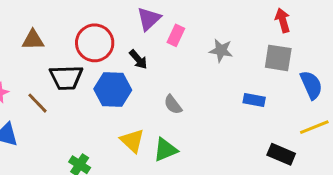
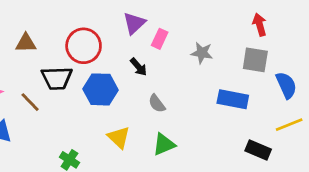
black arrow: (138, 59) -> (138, 67), moved
blue rectangle: (254, 100) -> (233, 99), size x1.5
green triangle: (165, 150) -> (164, 144), moved

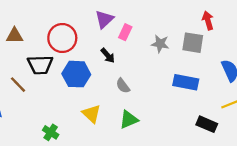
gray square: (255, 60) -> (193, 43), moved

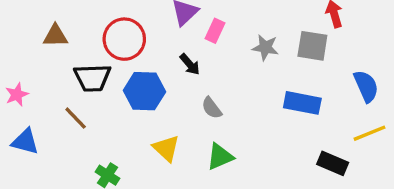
brown line: (18, 85) -> (76, 118), moved

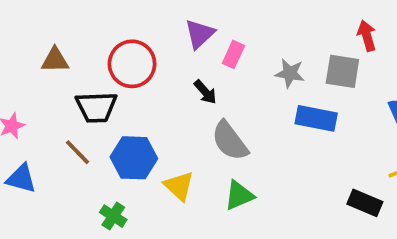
blue hexagon: (144, 91) -> (134, 158), moved
blue rectangle: (302, 103) -> (316, 118), moved
gray semicircle: (212, 108) -> (230, 141), size x1.6

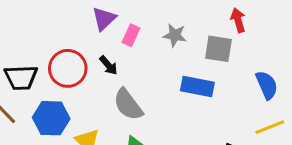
red circle: (132, 64) -> (68, 68), moved
gray star: (290, 73) -> (175, 35), moved

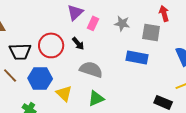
gray semicircle: (128, 105) -> (91, 69), turned 145

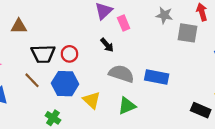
pink rectangle: (93, 23) -> (124, 23), turned -48
gray star: (122, 23) -> (164, 15), moved
red circle: (51, 45) -> (69, 54), moved, size x0.6
blue rectangle: (137, 57) -> (157, 77), moved

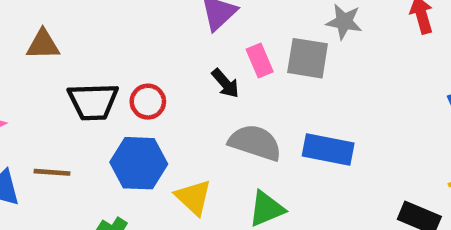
pink rectangle: (124, 23) -> (260, 61), moved
gray square: (187, 33) -> (308, 58), moved
brown line: (32, 80) -> (52, 172), moved, turned -42

